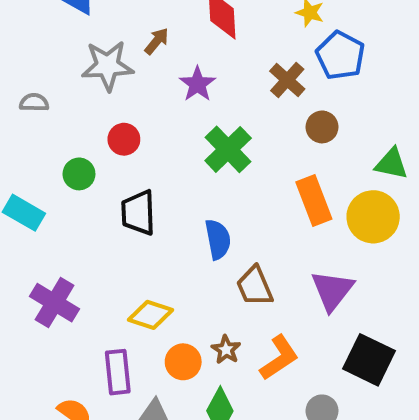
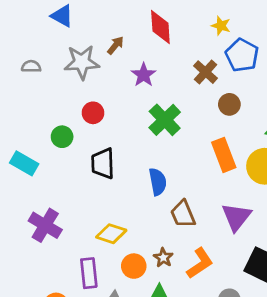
gray semicircle: (34, 102) -> (31, 66), moved

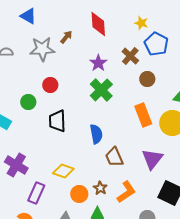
purple star: (144, 75) -> (98, 63), moved
purple rectangle: (89, 273) -> (36, 193), moved, turned 30

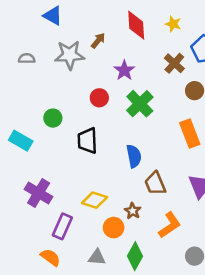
yellow star: (141, 23) -> (173, 24), moved
purple star: (98, 63) -> (124, 70), moved
red circle: (50, 85) -> (99, 98), moved
brown star: (100, 188) -> (133, 211), moved

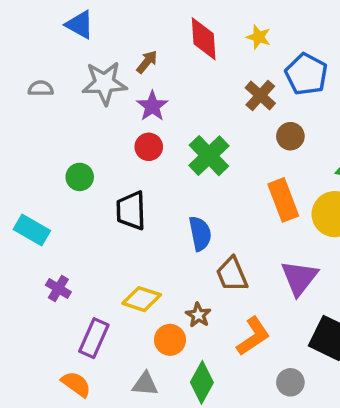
purple star: (124, 70) -> (152, 106), moved
cyan rectangle: (21, 141) -> (32, 230), moved
purple cross: (39, 193) -> (58, 288), size x0.6

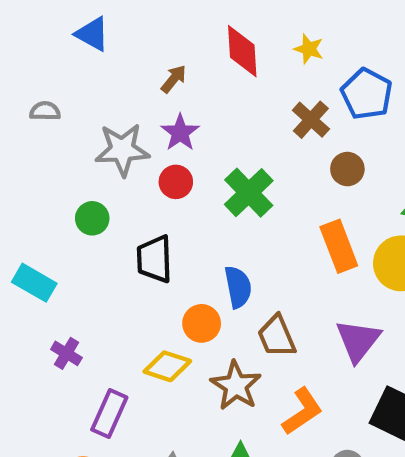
gray star: (104, 83) -> (122, 150), moved
brown star: (198, 315) -> (236, 386), size x1.6
orange circle: (170, 340) -> (202, 323), moved

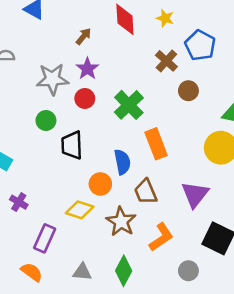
green circle: (92, 218) -> (46, 121), moved
orange rectangle: (339, 246) -> (156, 144), moved

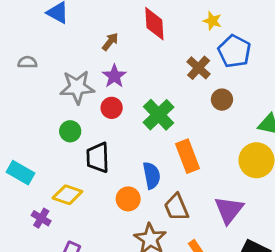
yellow star: (165, 18) -> (212, 21), moved
yellow diamond: (80, 210) -> (67, 195), moved

